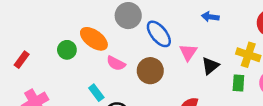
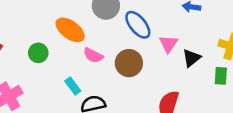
green circle: (67, 50) -> (38, 53), moved

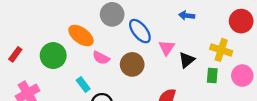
green circle: (38, 53) -> (53, 56), size x1.5

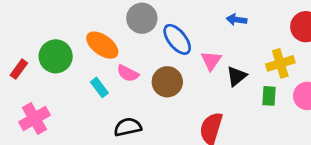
yellow cross: (221, 50) -> (280, 63), turned -35
green circle: (53, 56) -> (56, 56), moved
cyan rectangle: (83, 84) -> (99, 87), moved

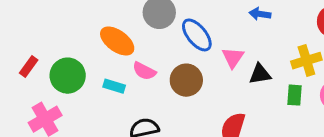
green circle: (56, 56) -> (68, 76), moved
black triangle: (237, 76) -> (260, 74), turned 30
cyan rectangle: (99, 87) -> (114, 86), turned -36

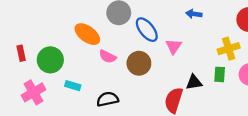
red rectangle: (29, 67) -> (21, 53), turned -48
black triangle: (260, 74) -> (194, 82), moved
cyan rectangle: (114, 86) -> (73, 86), moved

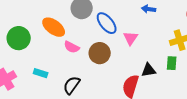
green circle: (50, 60) -> (19, 38), moved
black semicircle: (108, 99) -> (72, 85), turned -42

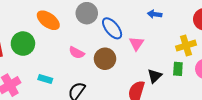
orange ellipse: (54, 27) -> (48, 20), moved
black triangle: (149, 70) -> (155, 76), turned -35

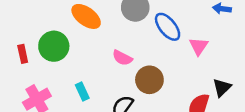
brown circle: (105, 59) -> (149, 80), moved
cyan rectangle: (45, 79) -> (82, 91), turned 48

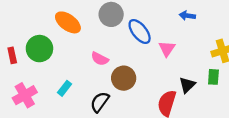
cyan rectangle: (82, 91) -> (64, 88), turned 63

